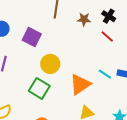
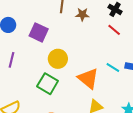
brown star: (84, 19) -> (82, 14), moved
orange triangle: (80, 84) -> (88, 78), turned -45

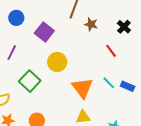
red line: (114, 30) -> (111, 51), moved
green square: (48, 84) -> (30, 81), moved

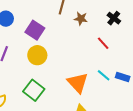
yellow circle: (57, 62) -> (37, 55), moved
green square: (30, 81) -> (34, 90), moved

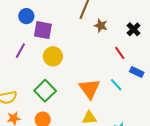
purple square: (35, 30) -> (43, 30), moved, turned -30
blue rectangle: (123, 77) -> (137, 72), moved

